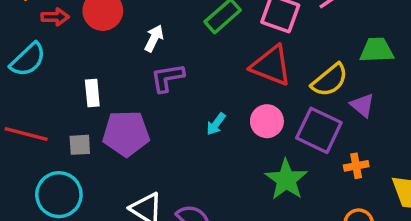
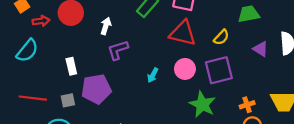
yellow semicircle: (330, 80) -> (221, 37), size x0.7
purple triangle: (362, 105) -> (261, 49), moved
purple square: (319, 130) -> (219, 70), turned -32
orange cross: (356, 166) -> (247, 105), moved

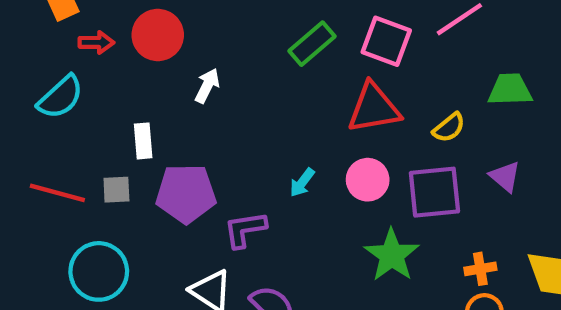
white arrow: (106, 26) -> (207, 86), moved
red triangle: (183, 33) -> (374, 108), turned -32
purple triangle: (261, 49) -> (505, 176), moved
purple L-shape: (118, 50) -> (245, 229), moved
gray square: (68, 100) -> (116, 190), moved

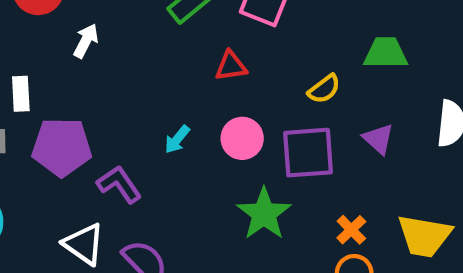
red triangle: (374, 108) -> (231, 66), moved, size x0.6
purple L-shape: (245, 229) -> (119, 184), turned 63
orange cross: (480, 269) -> (351, 230), turned -36

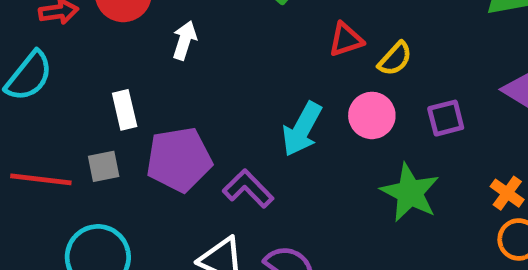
yellow semicircle: (324, 89) -> (395, 59), moved
cyan arrow: (177, 139) -> (302, 129), size x1.6
purple square: (308, 153) -> (446, 118), size x0.6

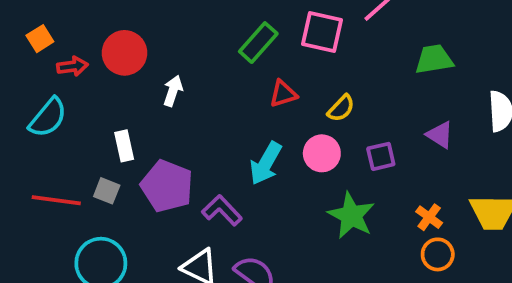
red triangle: (346, 40) -> (283, 94), moved
purple pentagon: (179, 159) -> (167, 186), turned 30
gray square: (104, 166) -> (107, 191), turned 32

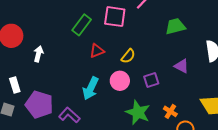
orange cross: (429, 217) -> (170, 111), moved

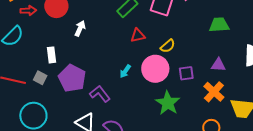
purple triangle: (182, 66) -> (218, 65), turned -35
pink circle: (120, 81) -> (155, 69), size x1.4
cyan arrow: (91, 88) -> (125, 71), size x0.6
orange cross: (170, 111) -> (214, 92), moved, size x1.5

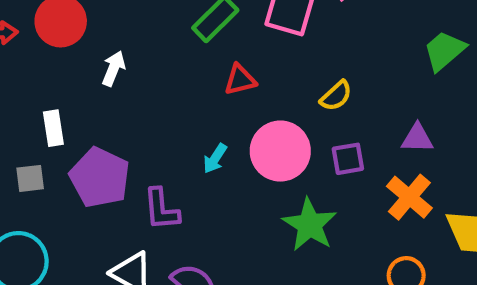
green trapezoid: (219, 25) -> (444, 51), moved, turned -35
yellow semicircle: (168, 46) -> (336, 96), moved
gray square: (40, 78) -> (30, 178), turned -32
purple L-shape: (100, 94) -> (161, 209), turned -145

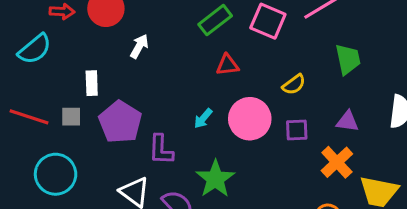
green trapezoid: (444, 51) -> (348, 59), moved, turned 112
green star: (310, 225) -> (215, 179), moved

